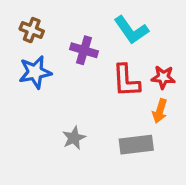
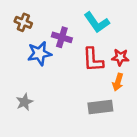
blue star: (35, 72) -> (39, 53), moved
gray star: (74, 138) -> (25, 102), moved

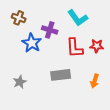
blue star: (39, 53) -> (32, 43), turned -30
orange arrow: (118, 82) -> (95, 81), moved
gray rectangle: (100, 107) -> (61, 75), moved

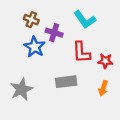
brown cross: (19, 18) -> (31, 20), moved
red star: (97, 46) -> (105, 61), moved
gray star: (20, 82) -> (21, 89), size x1.5

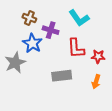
gray star: (21, 89) -> (15, 63), moved

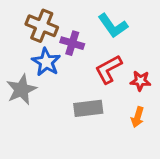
brown cross: (29, 18) -> (42, 26), size x1.5
red L-shape: (76, 48) -> (109, 69), turned 65

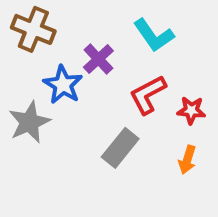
brown cross: (42, 26) -> (33, 29), moved
purple cross: (72, 43) -> (98, 59), turned 30
gray rectangle: (88, 108) -> (120, 148), turned -44

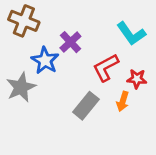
cyan L-shape: (154, 35) -> (131, 34), moved
orange arrow: (187, 160) -> (123, 101), moved

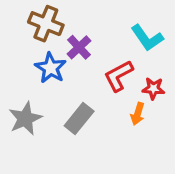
brown cross: (24, 21) -> (46, 24), moved
gray star: (21, 87) -> (25, 119), moved
gray rectangle: (86, 106) -> (79, 119), moved

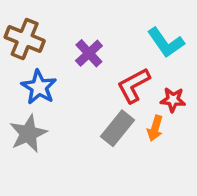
brown cross: (46, 24) -> (25, 39), moved
blue star: (51, 68) -> (39, 87), moved
gray rectangle: (79, 119) -> (118, 128), moved

